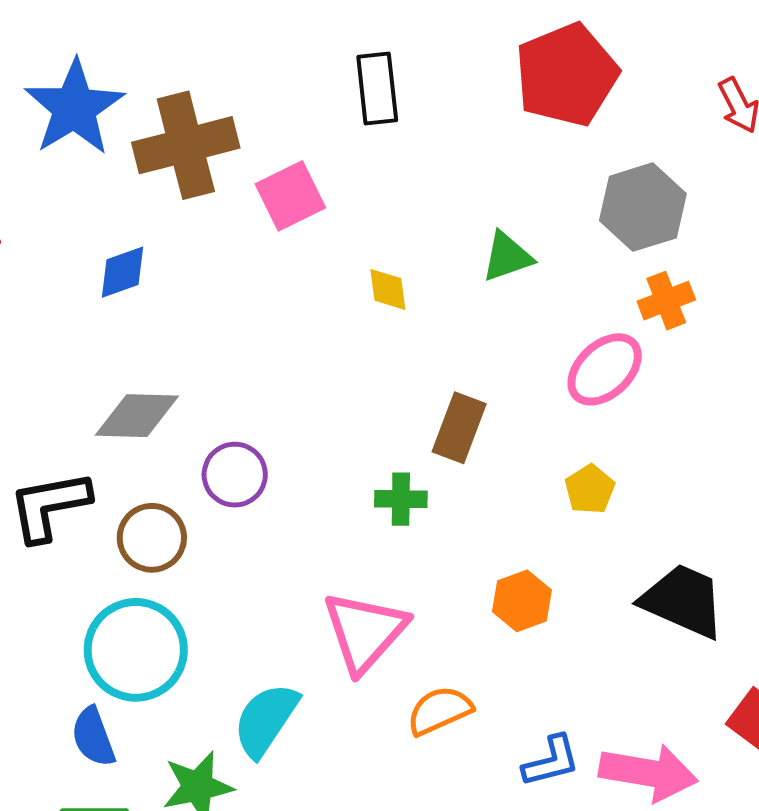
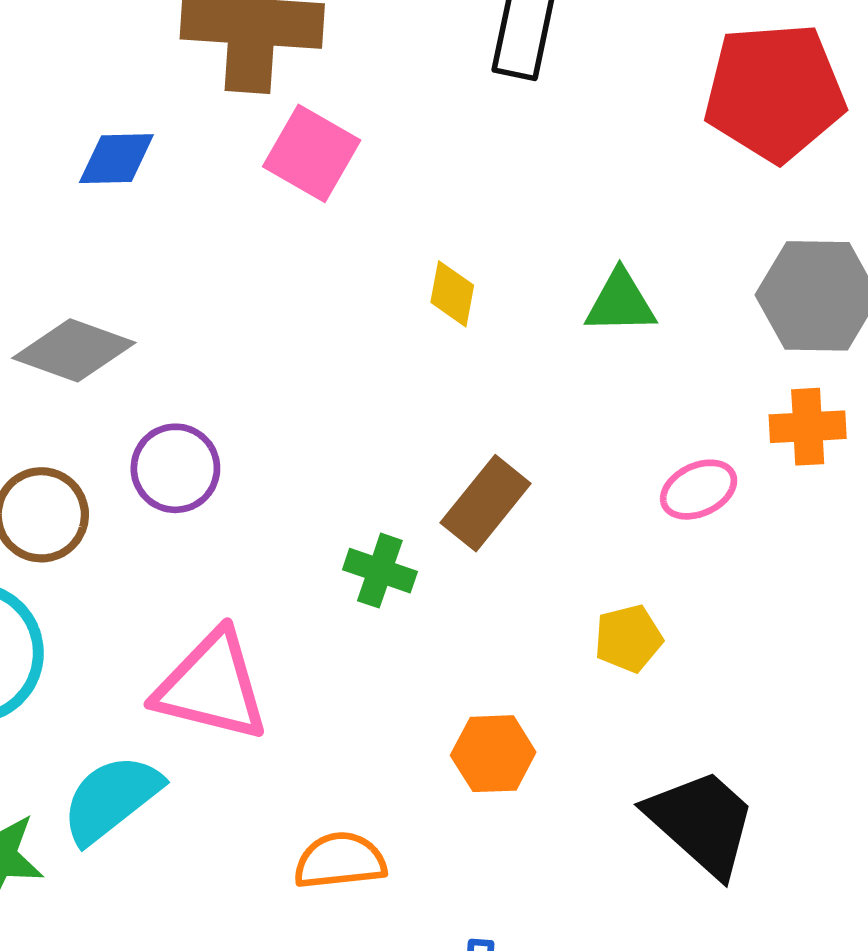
pink square: (290, 196) -> (312, 153), moved, turned 38
pink ellipse: (605, 369) -> (699, 490), size x0.7
pink triangle: (365, 632) -> (212, 686), moved, turned 44

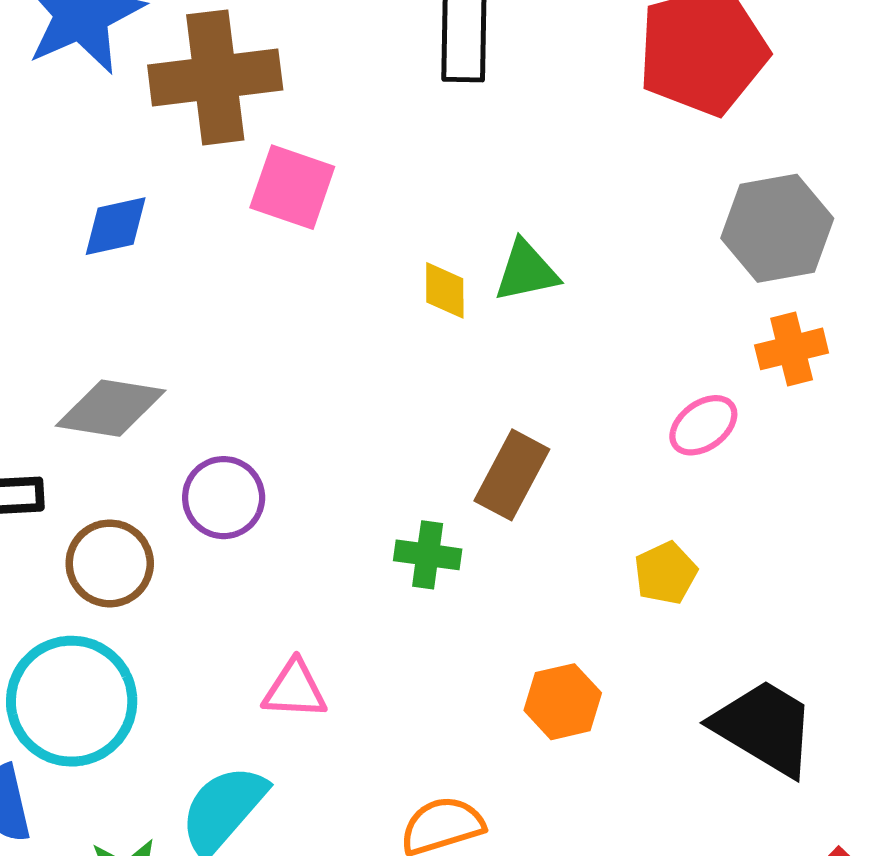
green triangle: (620, 302) -> (526, 271), moved
pink triangle: (212, 686) -> (295, 690), size x0.6

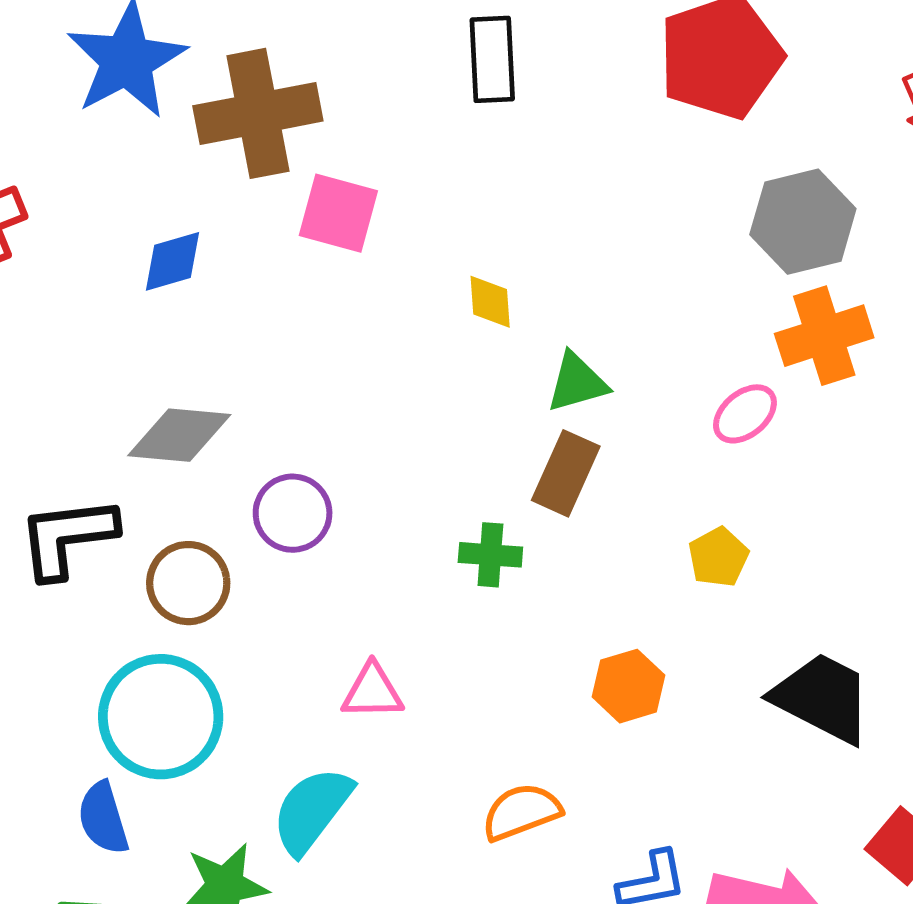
green triangle: (526, 271) -> (577, 383), moved
orange cross: (792, 349) -> (824, 336), size x1.4

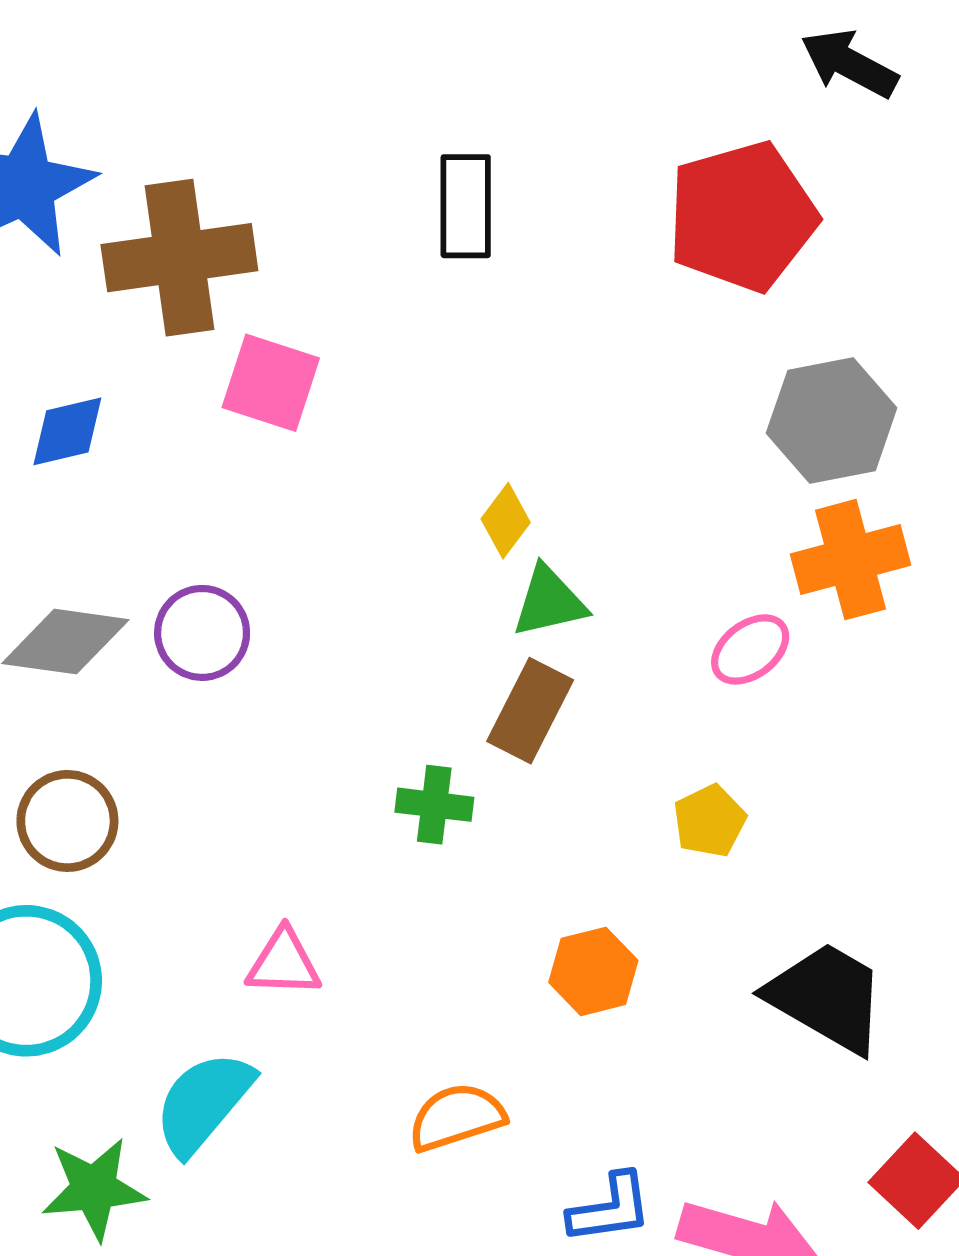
yellow diamond: (490, 302) -> (506, 521), moved, turned 38
purple circle: (293, 513) -> (202, 633), moved

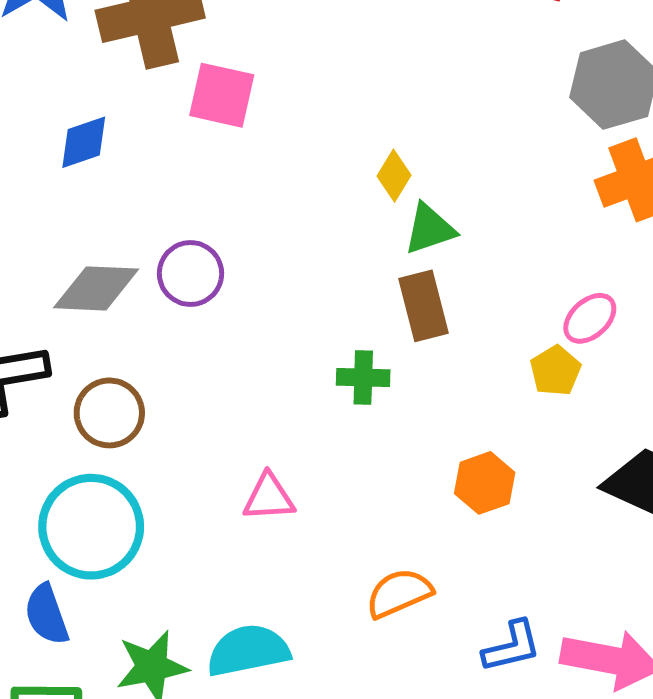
pink ellipse: (750, 649) -> (590, 318), moved
brown rectangle: (530, 711) -> (424, 306), turned -36
cyan semicircle: (203, 1103) -> (248, 650), moved, turned 44

